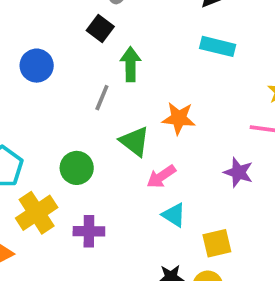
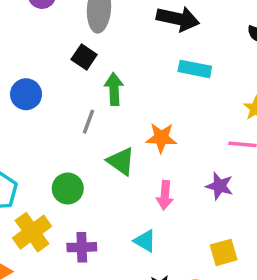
pink arrow: (161, 176) -> (165, 195), moved, turned -48
cyan triangle: (174, 215) -> (145, 241), moved
yellow square: (217, 243) -> (224, 252), moved

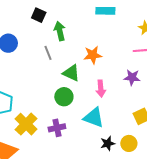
gray line: (89, 122) -> (48, 53), turned -32
green circle: (68, 188) -> (64, 97), moved
cyan triangle: (145, 241) -> (94, 118), size x1.5

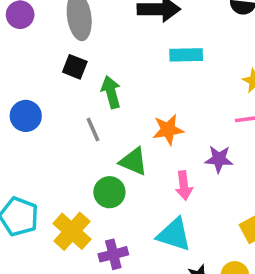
purple star: (132, 77) -> (219, 159), moved
green circle: (64, 97) -> (109, 192), moved
yellow cross: (26, 124) -> (72, 231), moved

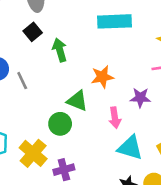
cyan rectangle: (186, 55) -> (115, 21), size x1.4
black square: (75, 67) -> (33, 32), turned 30
gray line: (93, 129) -> (22, 81), moved
cyan triangle: (174, 235) -> (130, 148), moved

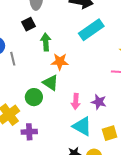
cyan rectangle: (115, 21) -> (91, 30), turned -45
orange star: (102, 77) -> (60, 62), moved
purple star: (140, 98) -> (99, 102), moved

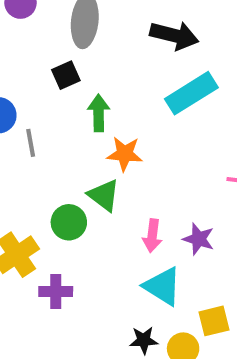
yellow square: (110, 133) -> (214, 321), moved

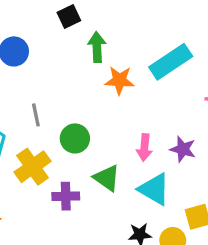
cyan rectangle: (191, 93) -> (171, 62), moved
gray line: (31, 143) -> (36, 115), moved
green triangle: (104, 195) -> (107, 178), moved

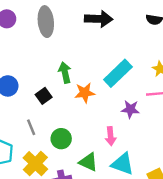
black square: (69, 17) -> (44, 96), moved
purple star: (183, 149) -> (130, 109), moved

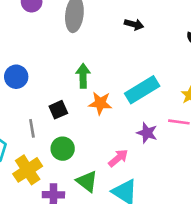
black arrow: (99, 19) -> (134, 24), size x0.6
black square: (44, 96) -> (58, 110), moved
pink arrow: (111, 136) -> (118, 158), turned -138

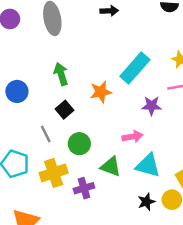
green arrow: (83, 76) -> (61, 74), moved
pink arrow: (118, 158) -> (133, 137), turned 48
yellow cross: (28, 170) -> (54, 173), turned 32

